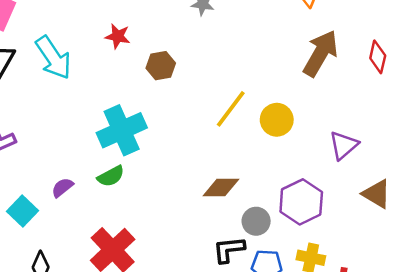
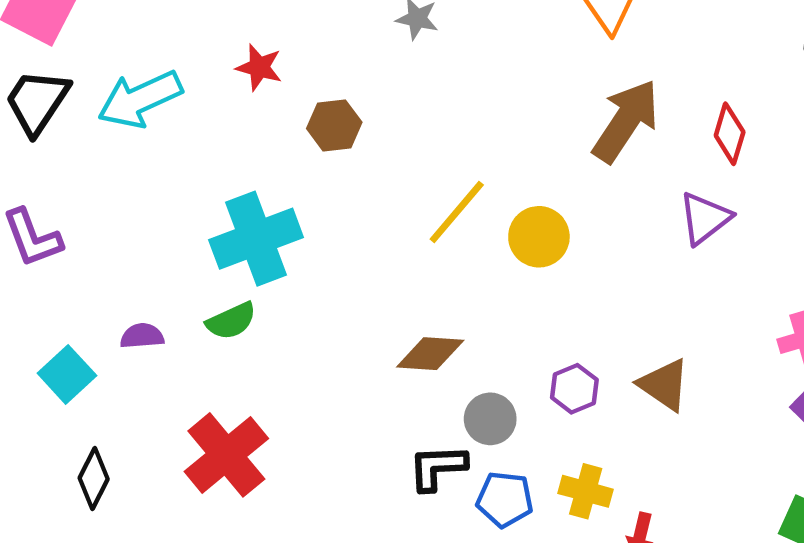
cyan arrow: (53, 58) -> (140, 99), turned 96
purple triangle: (344, 145) -> (705, 218), moved
purple semicircle: (62, 187) -> (142, 336), turned 30
brown triangle: (377, 194) -> (664, 385), moved
purple hexagon: (301, 202) -> (574, 389), size x0.6

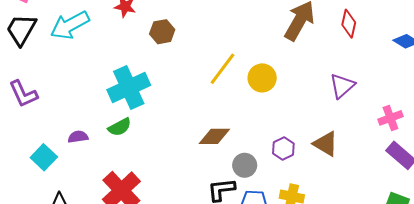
purple triangle: (705, 218) -> (342, 86), moved

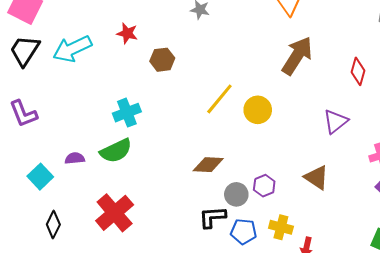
red diamond: (349, 24) -> (358, 71), moved
cyan cross: (129, 87) -> (127, 113), size x0.7
green semicircle: (120, 127) -> (116, 151), size x1.4
purple hexagon: (283, 149) -> (264, 186), moved

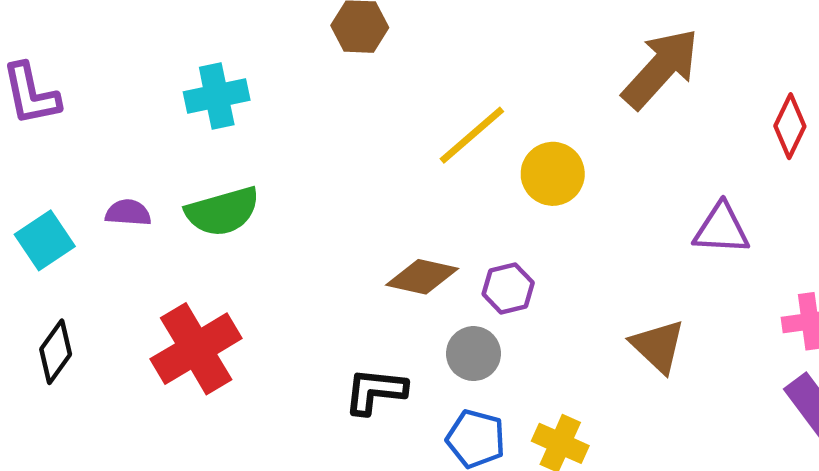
cyan cross: (127, 113) -> (217, 96), moved
purple triangle: (336, 121) -> (721, 229), turned 32
purple hexagon: (264, 186) -> (508, 288), moved
black L-shape: (212, 217) -> (375, 391), moved

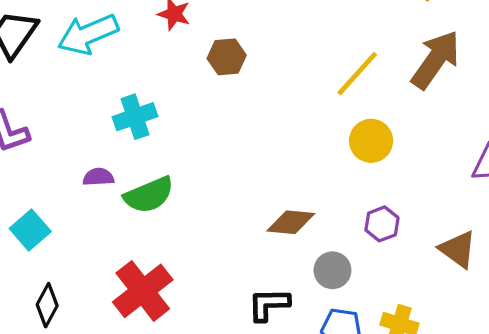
yellow line: (472, 135) -> (357, 74), moved
purple semicircle: (128, 213) -> (98, 177), moved
purple hexagon: (508, 288) -> (382, 224), moved

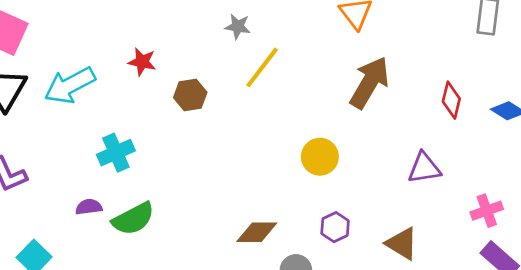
yellow line: (357, 74) -> (262, 67), moved

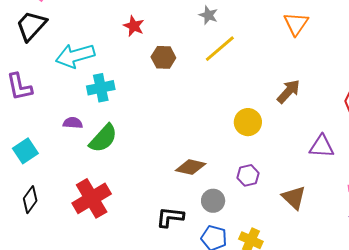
brown arrow: (369, 83) -> (288, 91), moved, size x0.7
cyan arrow: (70, 85) -> (75, 56), moved
green semicircle: (133, 219) -> (103, 138), turned -32

